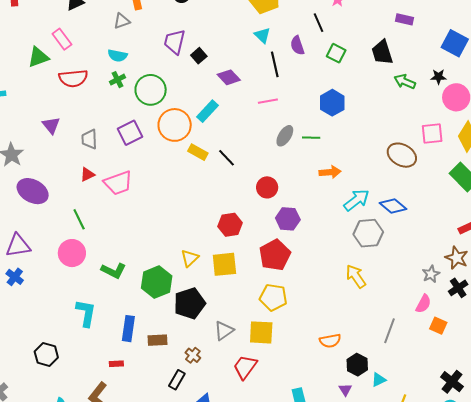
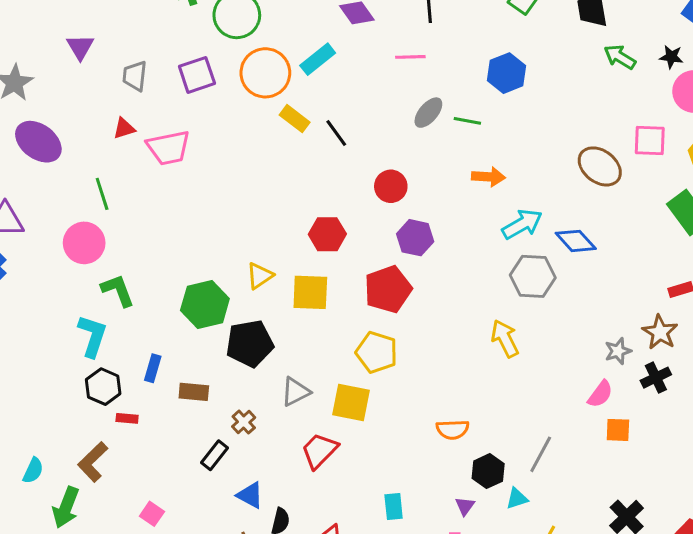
green L-shape: (114, 271) -> (118, 290), moved, turned -145
orange square: (438, 326) -> (618, 430), turned -30
blue rectangle: (128, 329) -> (153, 368), size x0.7
gray line: (390, 331) -> (541, 454), moved
black hexagon: (46, 355) -> (103, 387), moved

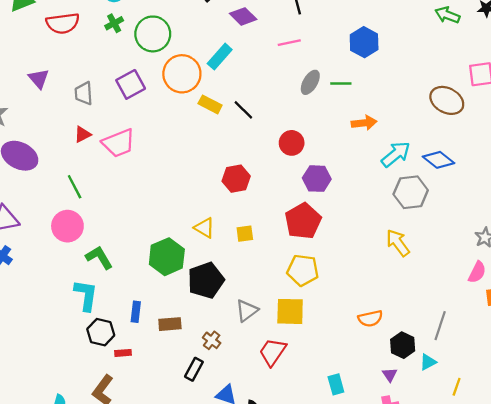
red hexagon: (327, 234) -> (236, 179), moved
yellow triangle: (260, 276) -> (204, 228), turned -45
yellow square: (310, 292) -> (245, 234), size x0.6

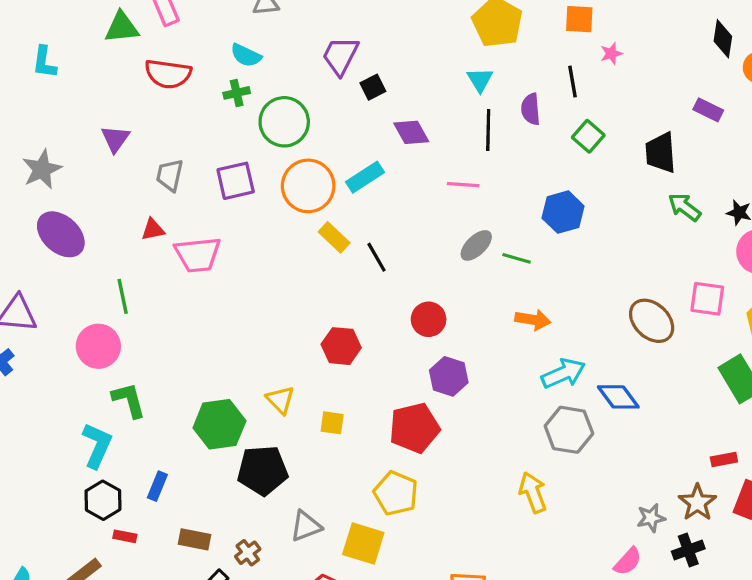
brown rectangle: (170, 324) -> (194, 539), moved

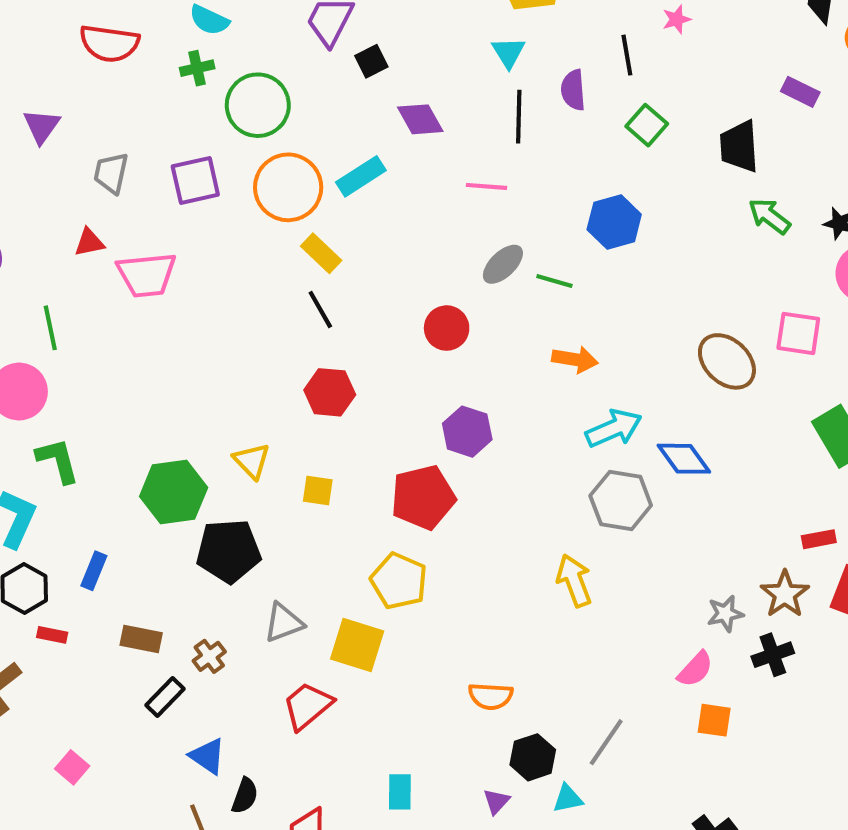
black line: (377, 257) -> (320, 309), moved
red circle: (429, 319) -> (447, 328), moved

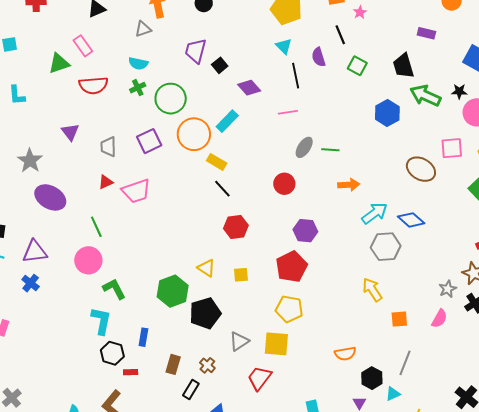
green arrow: (770, 216) -> (425, 96), size x1.4
blue hexagon: (614, 222) -> (387, 113), moved
brown rectangle: (141, 639) -> (173, 364), turned -72
orange square: (714, 720) -> (399, 319), moved

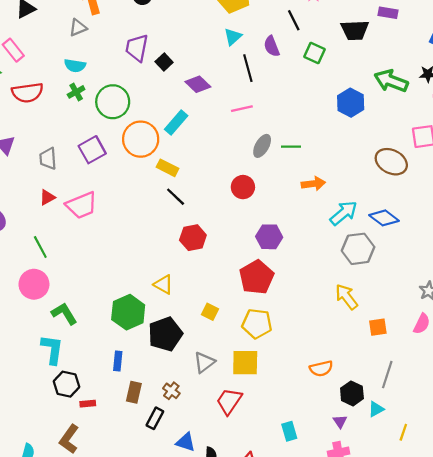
cyan triangle: (284, 46) -> (233, 37), turned 36
black trapezoid: (403, 66) -> (355, 30), moved, turned -72
yellow square: (241, 275) -> (210, 312), moved, turned 35
blue rectangle: (143, 337) -> (118, 361), moved

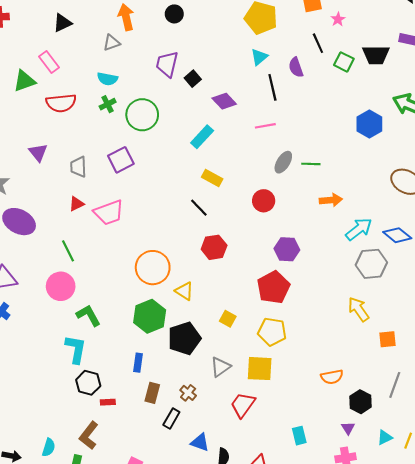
green square: (315, 53) -> (344, 62), moved
orange circle: (141, 139) -> (153, 268), moved
yellow rectangle: (168, 168) -> (212, 178), moved
cyan triangle: (376, 409) -> (385, 437), moved

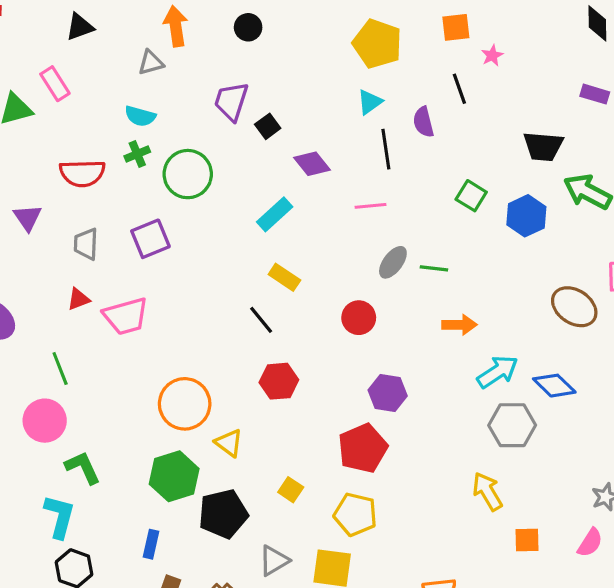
black trapezoid: (376, 55) -> (543, 146), moved
green square: (344, 62) -> (471, 196), moved
red semicircle: (61, 103) -> (82, 173), moved

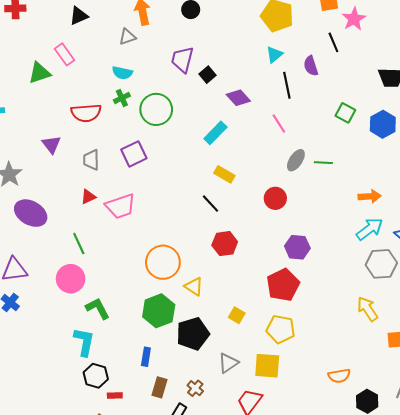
pink star: (492, 55) -> (354, 19), size x1.6
pink line: (371, 206) -> (279, 124), turned 66
orange arrow: (459, 325) -> (370, 196), moved

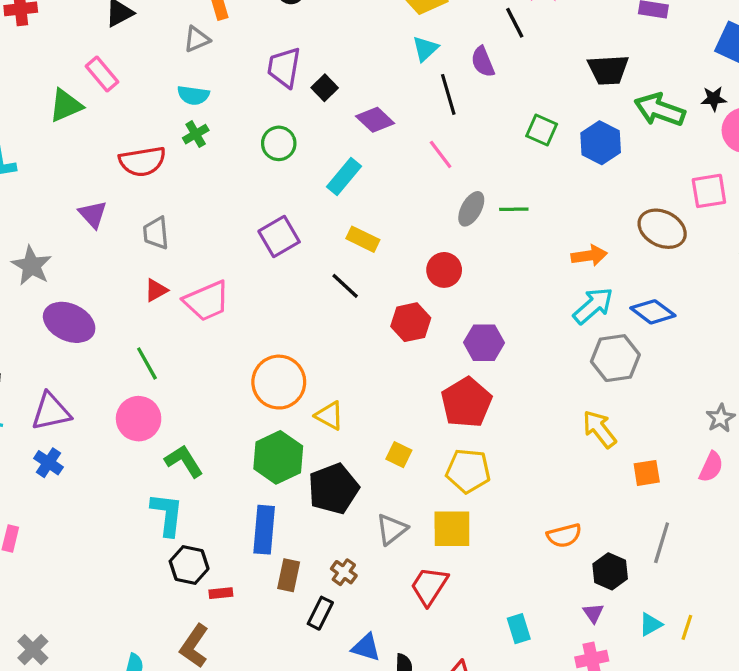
green circle: (156, 109) -> (279, 143), moved, size x0.7
purple square: (134, 154) -> (279, 237), moved
red hexagon: (225, 244) -> (411, 322), moved
blue rectangle: (146, 357) -> (264, 530), size x1.6

